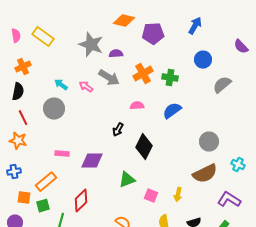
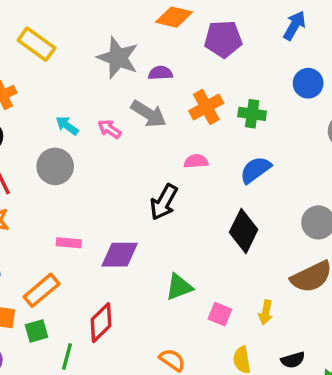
black arrow: (118, 130) -> (164, 202), size x1.5
black diamond: (144, 147) -> (244, 231), moved

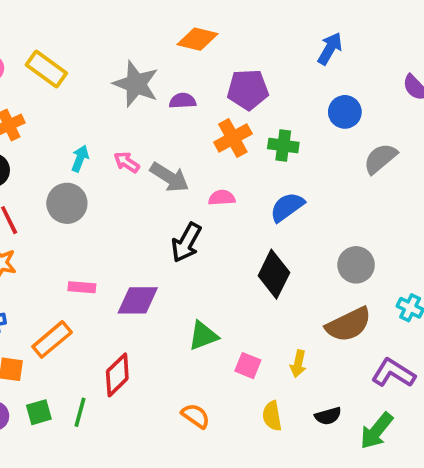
purple pentagon: (223, 39) -> (248, 90), moved
gray arrow: (149, 114) -> (170, 177), moved
cyan arrow: (67, 126) -> (80, 159), turned 75
green square: (36, 331) -> (39, 412), moved

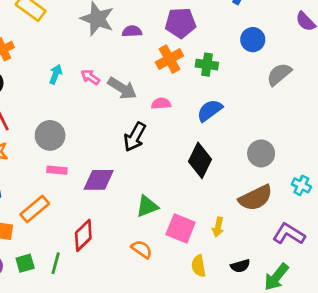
gray circle: (67, 203) -> (50, 135), moved
pink square: (248, 366) -> (181, 228), size x1.5
orange semicircle: (196, 416) -> (142, 249), moved

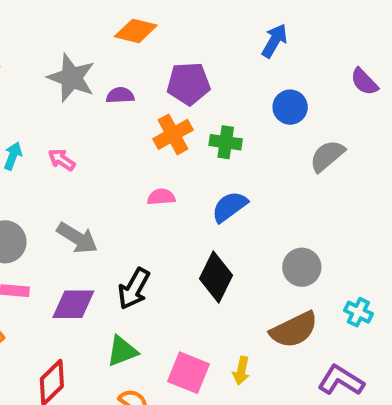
gray arrow: (122, 88) -> (77, 238), moved
black arrow: (135, 137) -> (134, 289), moved
green triangle: (147, 206) -> (122, 351), moved

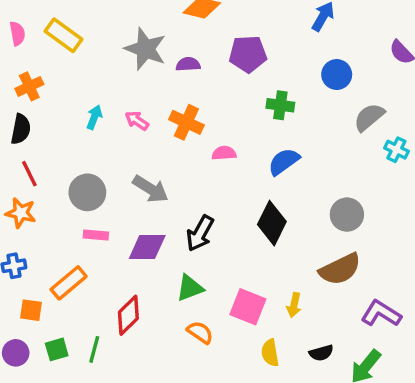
orange cross: (173, 134) -> (186, 122), moved, turned -36
cyan cross: (358, 312) -> (396, 150), moved

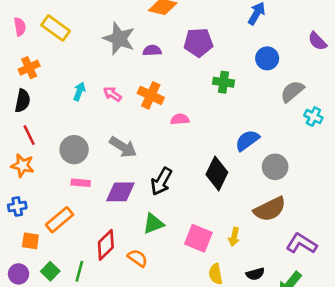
blue semicircle: (284, 162) -> (247, 140), moved
orange semicircle: (200, 332) -> (138, 258), moved
green square: (57, 349) -> (50, 271), turned -30

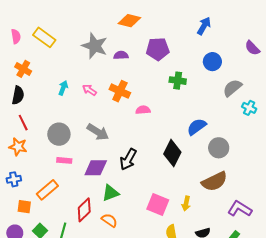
orange cross: (29, 68) -> (23, 69), turned -35
green triangle: (153, 224) -> (110, 193), moved

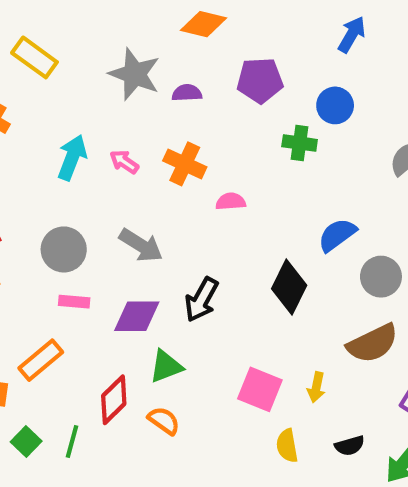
blue circle: (212, 62) -> (335, 105), moved
cyan arrow: (63, 88) -> (72, 158), size x1.5

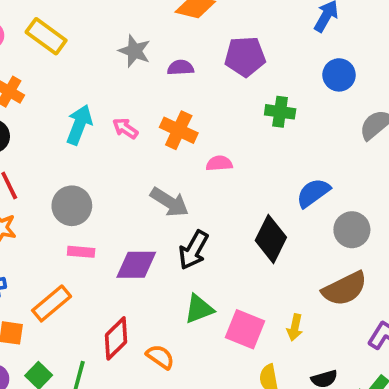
gray star: (135, 74) -> (134, 51), size x0.7
blue circle: (335, 105) -> (339, 75), moved
gray arrow: (141, 245) -> (169, 202), moved
green triangle: (166, 366) -> (199, 309), moved

